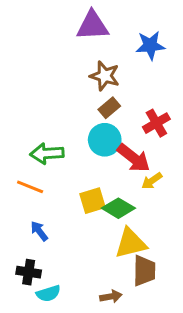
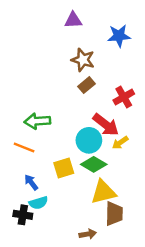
purple triangle: (93, 26) -> (73, 20), size x0.7
cyan circle: (105, 140) -> (89, 140), moved
yellow square: (93, 201) -> (64, 168), moved
cyan semicircle: (48, 293) -> (38, 203), moved

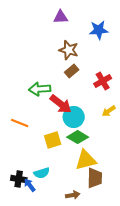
green arrow: (37, 121) -> (40, 89), moved
red arrow: (106, 125) -> (61, 104), moved
yellow arrow: (120, 143) -> (109, 111), moved
blue arrow: (31, 182) -> (30, 185), moved
cyan semicircle: (38, 203) -> (42, 173), moved

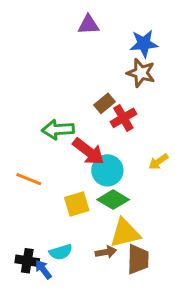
brown star: (69, 50) -> (141, 73), moved
red cross: (103, 81) -> (123, 118), moved
brown arrow: (73, 195) -> (106, 252), moved

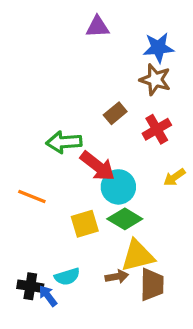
red cross: (123, 118) -> (157, 129), moved

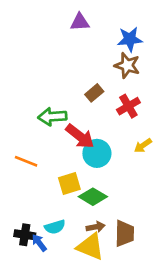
green diamond: (125, 219) -> (93, 197), moved
yellow triangle: (138, 256) -> (90, 247), moved, turned 36

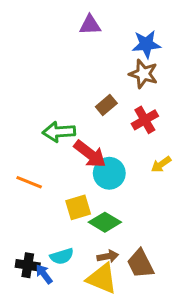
brown trapezoid: (125, 233) -> (140, 264), turned 152

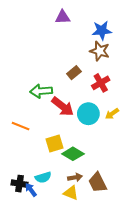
cyan circle: (109, 173) -> (88, 114), moved
yellow triangle: (102, 279) -> (71, 193), size x0.7

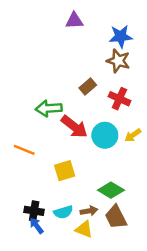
red cross: (101, 83) -> (119, 99), turned -36
green diamond: (73, 154) -> (111, 190), moved
cyan semicircle: (43, 177) -> (63, 212), moved
black cross: (20, 184) -> (34, 211), moved

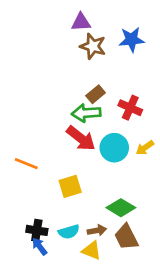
brown star: (118, 61) -> (93, 46), moved
green arrow: (49, 108) -> (86, 113), moved

